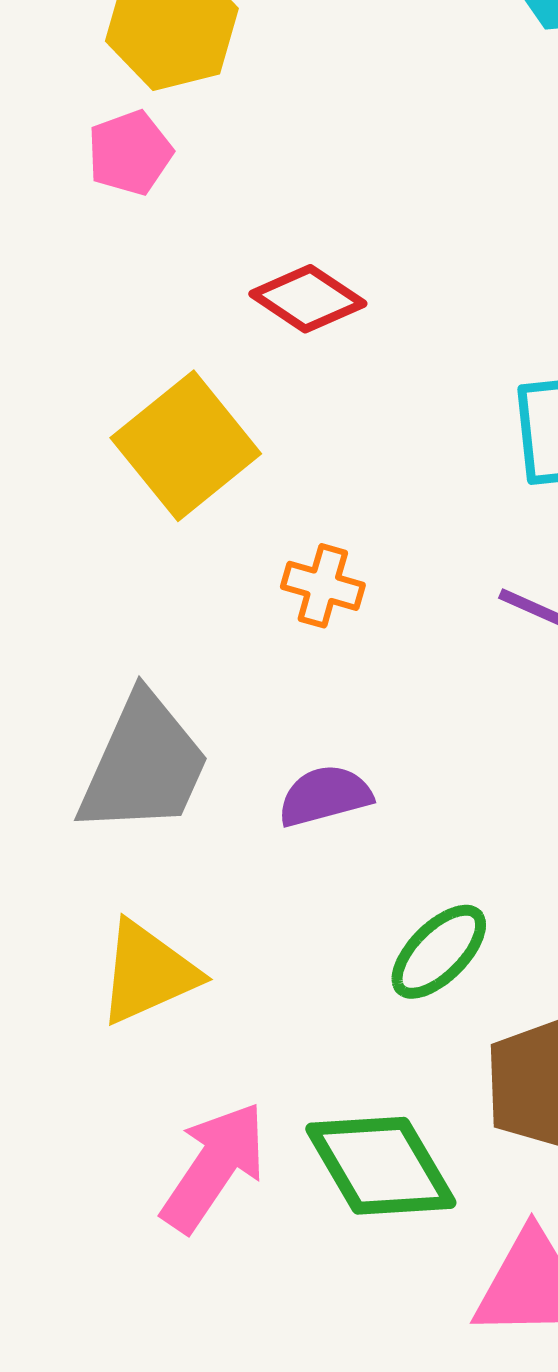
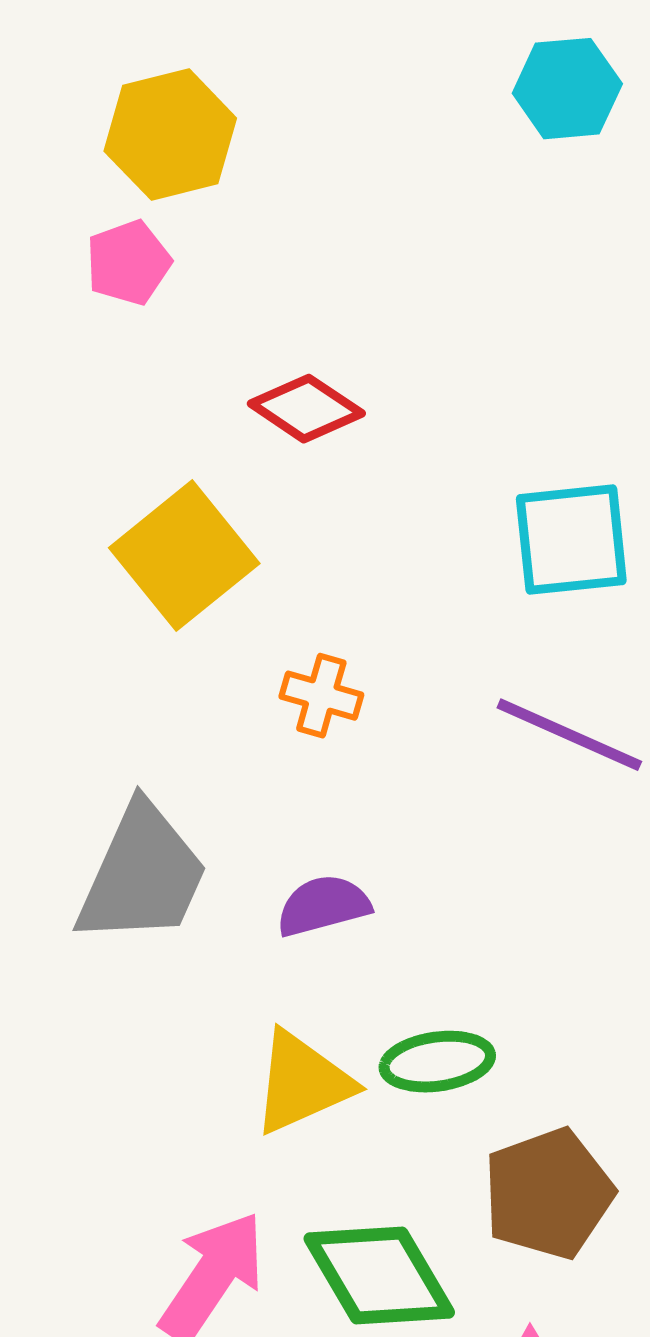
green ellipse: (439, 952) -> (437, 1062), turned 37
yellow triangle: (148, 973) -> (302, 1083), moved

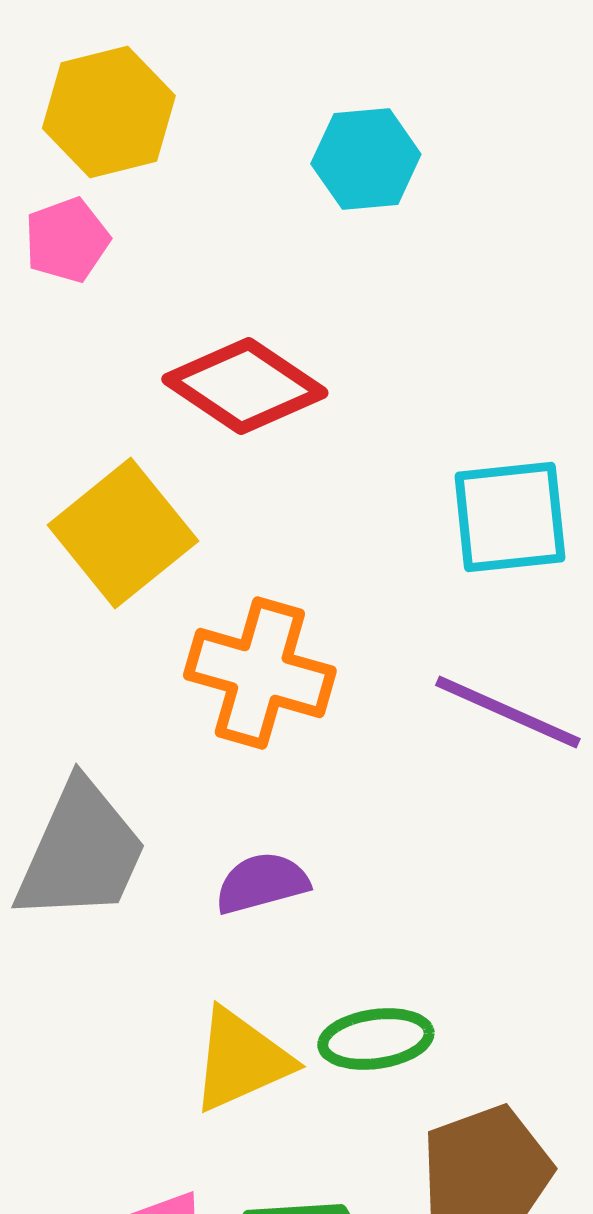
cyan hexagon: (567, 89) -> (366, 159), moved
red diamond: (306, 409) -> (245, 386), size x1.4
orange cross: (321, 696) -> (260, 673), size x1.8

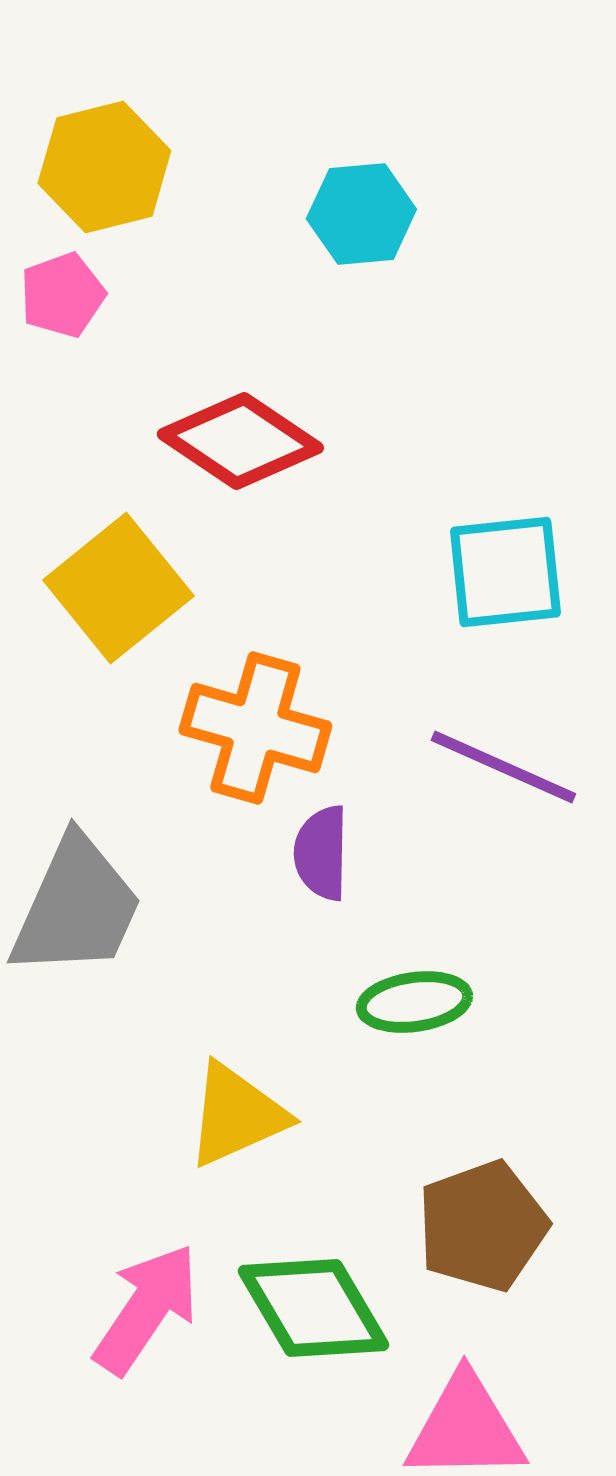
purple semicircle: (262, 883) -> (321, 853), moved, turned -74
green ellipse: (376, 1039) -> (414, 1002), moved

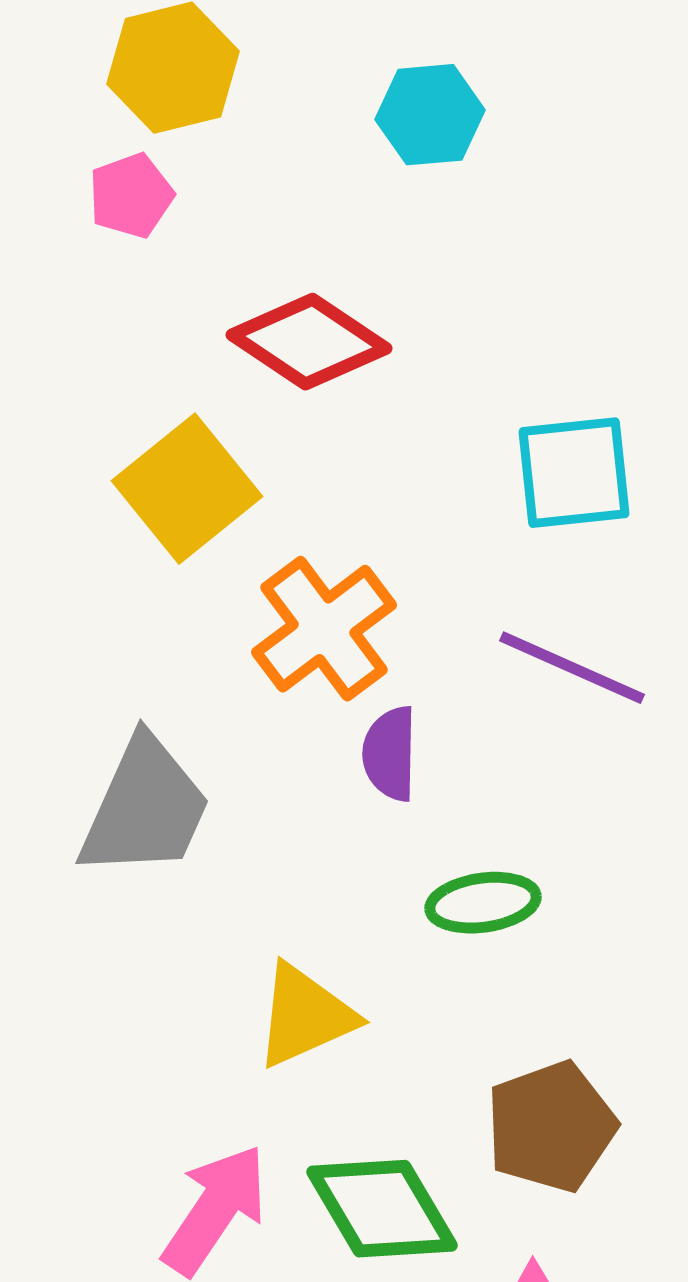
orange cross: (255, 728) -> (324, 629), turned 37

